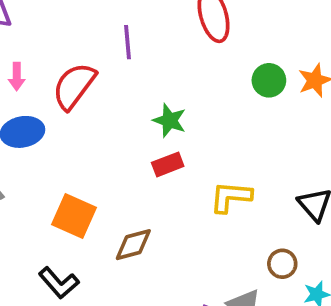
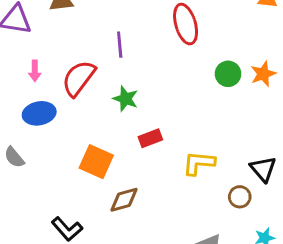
green star: (170, 120) -> (126, 99), moved
orange square: (74, 216) -> (96, 162), moved
brown circle: (282, 264) -> (240, 197), moved

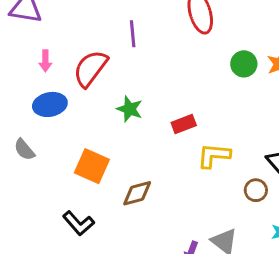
green star: (126, 99) -> (130, 109), moved
red rectangle: (150, 138) -> (184, 124), moved
orange square: (96, 162) -> (92, 166), moved

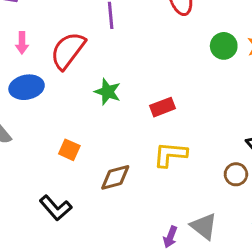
yellow L-shape: (214, 156) -> (170, 154), moved
orange square: (92, 166) -> (69, 150), size x0.6

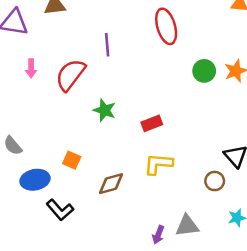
blue ellipse: (27, 87) -> (35, 180), moved
gray triangle: (204, 226) -> (187, 226), turned -45

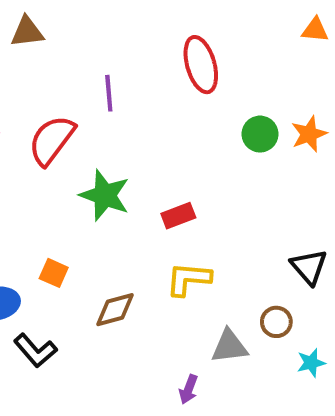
green star: (105, 110) -> (105, 195), size x1.4
brown circle: (215, 181) -> (276, 322), moved
gray triangle: (187, 226) -> (229, 346), moved

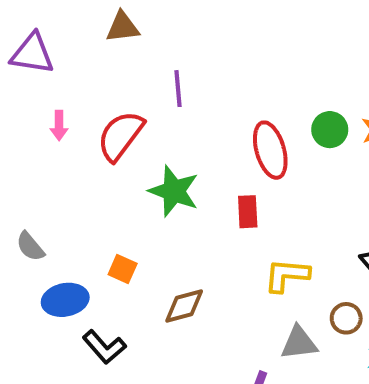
brown triangle: (27, 32) -> (123, 27), moved
red ellipse: (201, 65) -> (270, 150), moved
red rectangle: (178, 216) -> (248, 212), turned -72
yellow L-shape: (189, 279) -> (287, 275), moved

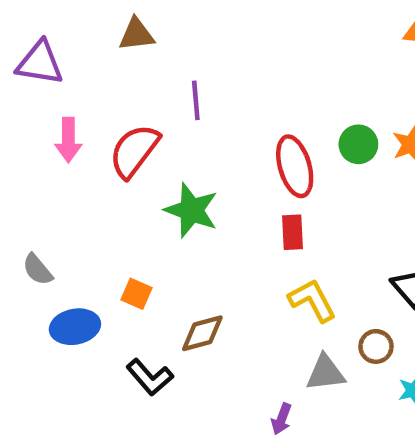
pink arrow: (59, 125) -> (68, 140), size x1.4
red rectangle: (248, 212) -> (292, 232), moved
yellow L-shape: (287, 275) -> (312, 300), turned 57
black L-shape: (104, 347) -> (150, 377), moved

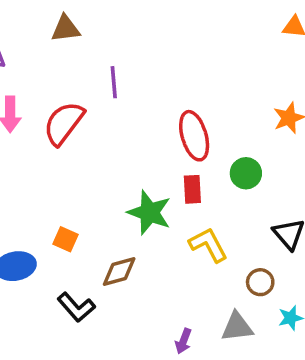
green circle: (358, 144) -> (246, 173), moved
green star: (191, 210) -> (149, 213), moved
gray triangle: (325, 373) -> (237, 327), moved

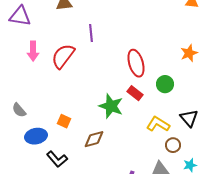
red rectangle: (192, 189) -> (135, 93), turned -49
yellow L-shape: (208, 245) -> (158, 124), moved, turned -30
black L-shape: (76, 307) -> (57, 159), moved

